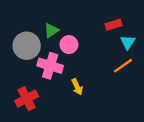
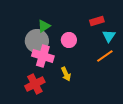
pink circle: (69, 45) -> (69, 40), moved
gray circle: (27, 46) -> (37, 41), moved
red cross: (27, 99) -> (35, 84), moved

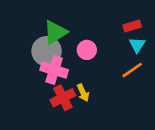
red rectangle: (97, 21) -> (132, 26), moved
green triangle: (44, 26) -> (55, 32), size x1.5
red cross: (35, 84) -> (63, 98), moved

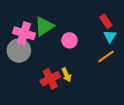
red rectangle: (132, 26) -> (106, 21), turned 72
gray circle: (47, 51) -> (19, 50), moved
pink cross: (54, 70) -> (24, 33), moved

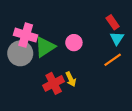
green triangle: (44, 26) -> (45, 47), moved

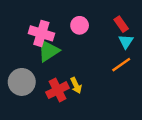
pink cross: (26, 35) -> (41, 33), moved
pink circle: (74, 43) -> (80, 25), moved
gray circle: (20, 53) -> (22, 82), moved

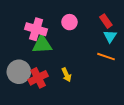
green triangle: (48, 51) -> (42, 44), turned 30
orange line: (121, 65) -> (106, 57), turned 54
red cross: (58, 90) -> (38, 78), moved

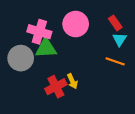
pink circle: (69, 22) -> (76, 24), size x1.5
gray circle: (19, 72) -> (21, 58), moved
red cross: (38, 78) -> (56, 87), moved

